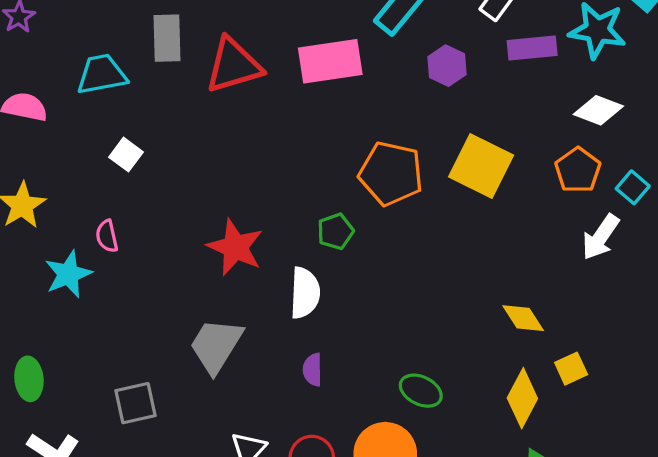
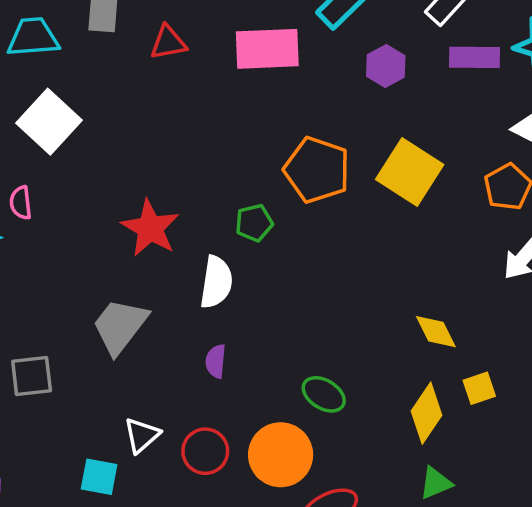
red triangle: (233, 65) -> (168, 43), size x0.6
white square: (126, 155) -> (49, 122), size x1.8

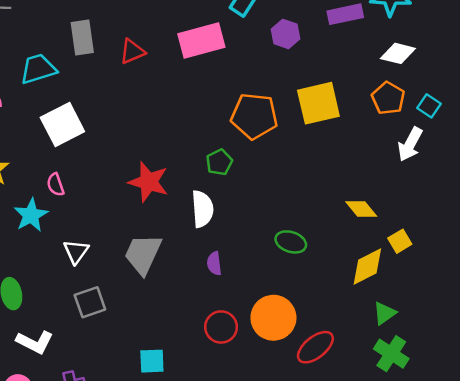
white square: (49, 122) -> (62, 124), turned 33
yellow square: (410, 172) -> (318, 103), turned -33
green ellipse: (324, 394) -> (291, 242), moved
yellow diamond: (426, 413) -> (367, 266), turned 42
white triangle: (142, 435) -> (76, 252), moved

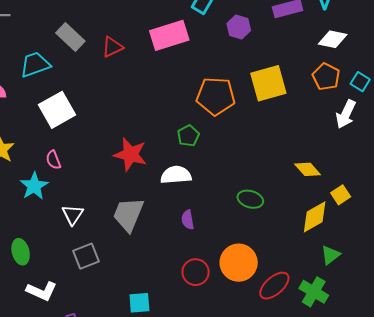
gray rectangle: (82, 37) -> (70, 37), turned -36
white semicircle: (202, 209) -> (176, 175), turned -88
green cross: (391, 354) -> (314, 292), moved

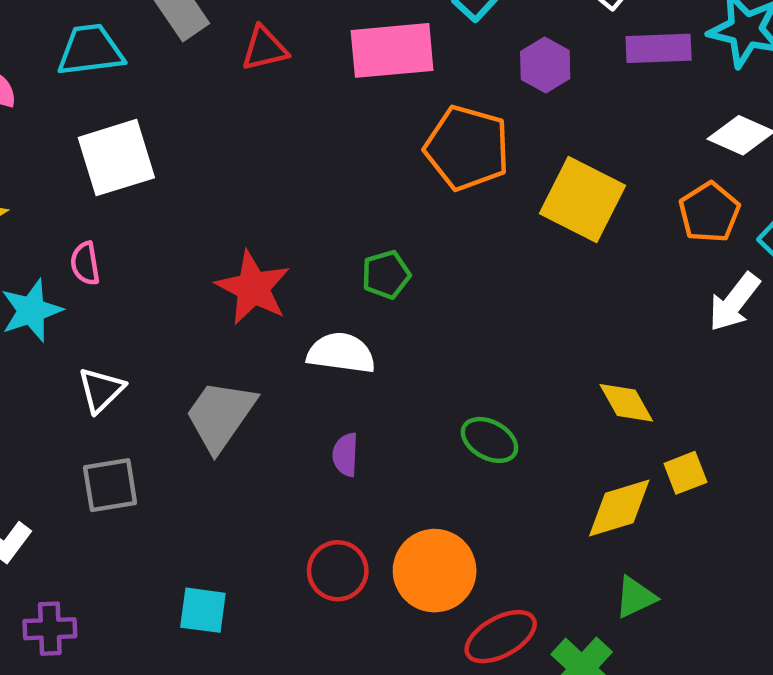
yellow square: (268, 83) -> (582, 200), turned 30
orange pentagon: (216, 96) -> (467, 148), moved

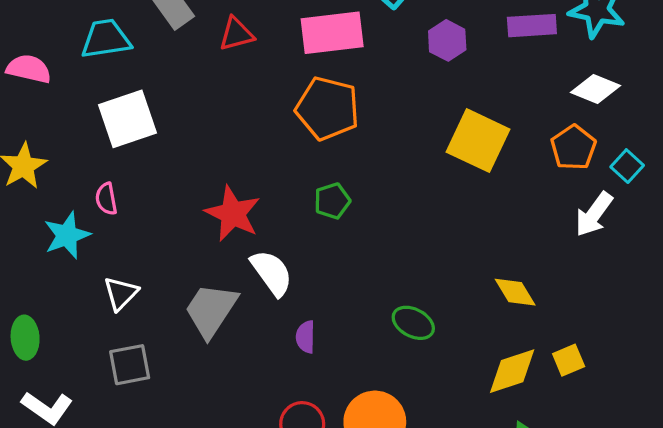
orange pentagon: (467, 148) -> (327, 108), moved
white semicircle: (341, 353) -> (272, 273), moved, turned 48
yellow square: (685, 473) -> (569, 360), moved

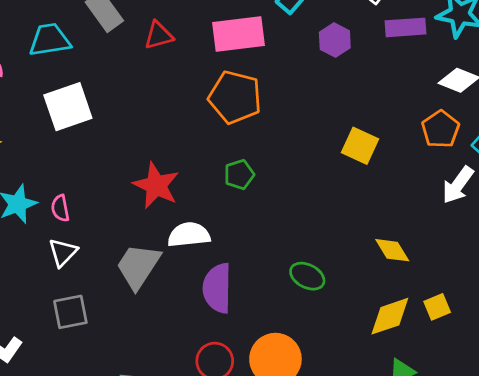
yellow square: (478, 141) -> (360, 146), moved, size x0.7
pink semicircle: (106, 199) -> (60, 208), moved
white semicircle: (272, 273) -> (189, 235), turned -60
purple semicircle: (306, 337) -> (217, 288), size x1.8

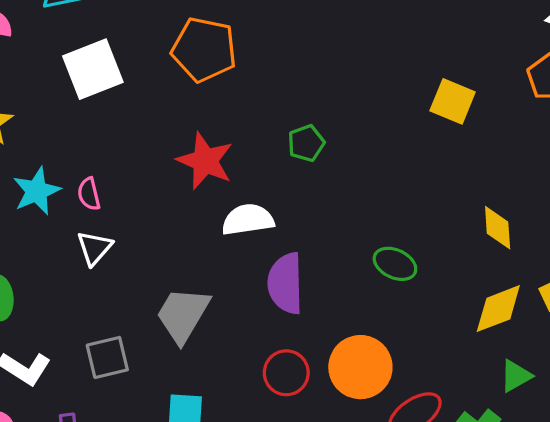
orange pentagon: (235, 97) -> (204, 50), moved
yellow diamond: (392, 250) -> (498, 228), turned 30
gray trapezoid: (138, 266) -> (183, 315), moved
gray square: (70, 312) -> (107, 357), moved

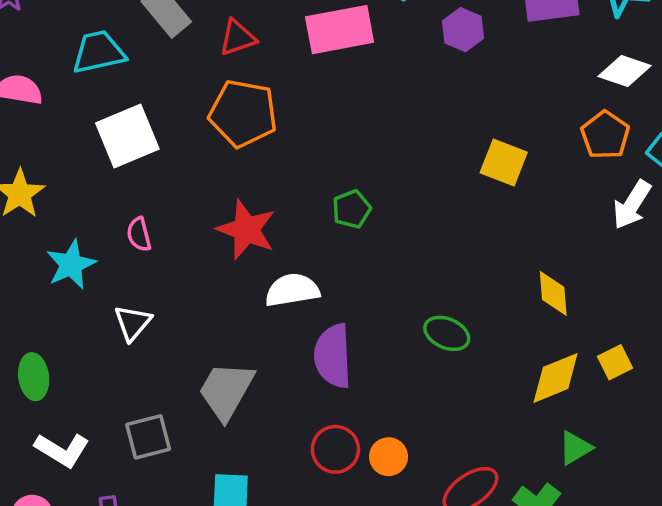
pink semicircle: (89, 194) -> (139, 234), moved
orange circle: (360, 367) -> (389, 457), moved, size x0.6

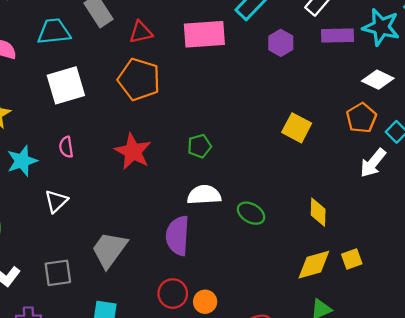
white semicircle: (292, 290) -> (204, 195), moved
green ellipse: (447, 333) -> (251, 213), moved

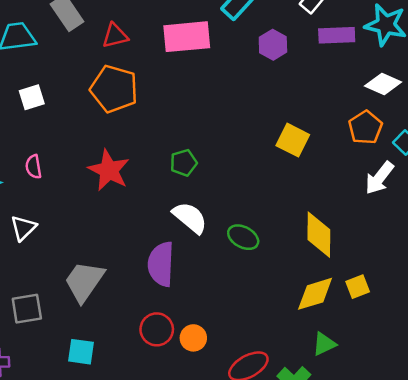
white square: (66, 85) -> (32, 97), size x0.6
white semicircle: (204, 195) -> (190, 218), turned 44
yellow diamond: (318, 212) -> (319, 235), size x1.4

